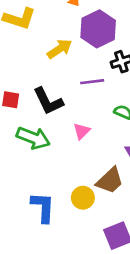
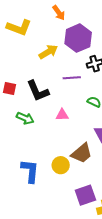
pink triangle: (82, 131) -> (62, 115), turned 40
green arrow: (33, 138) -> (25, 118), size x0.7

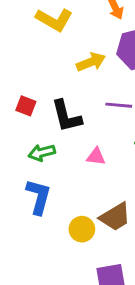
green arrow: (25, 118) -> (42, 153), turned 132
blue L-shape: (30, 171) -> (39, 197), moved

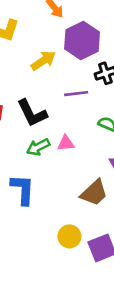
green arrow: (42, 153) -> (38, 147), moved
yellow circle: (82, 229) -> (69, 236), moved

